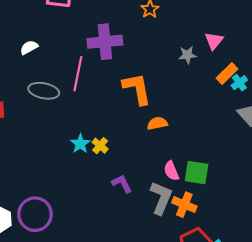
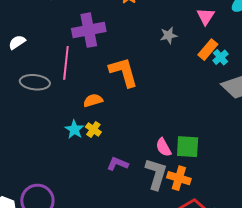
pink triangle: (214, 41) -> (206, 16), moved
orange semicircle: (157, 123) -> (93, 100), moved
purple L-shape: (122, 184) -> (118, 164), turned -35

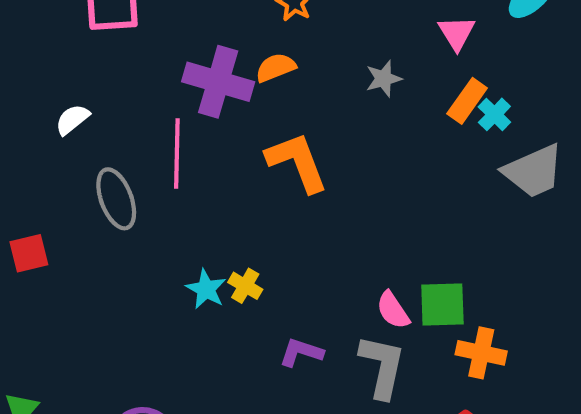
purple cross: (89, 30) -> (218, 82), turned 32
gray ellipse: (35, 82) -> (116, 199), turned 68
orange semicircle: (93, 100) -> (276, 68), moved
orange cross: (179, 178) -> (481, 353), moved

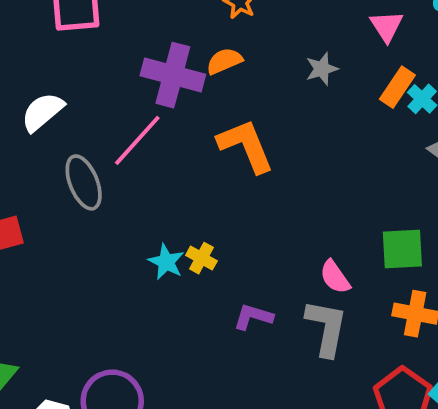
white semicircle: (72, 119) -> (42, 112), size x1.4
pink line: (177, 153) -> (137, 140), turned 42
green square: (442, 304) -> (402, 249), moved

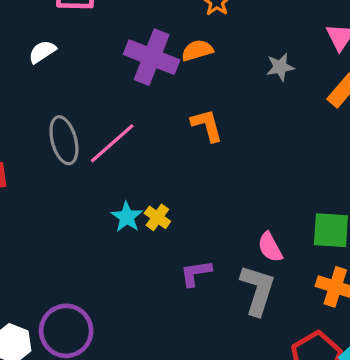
white semicircle: (42, 112) -> (42, 52), moved, size x0.7
pink line: (137, 140) -> (112, 143), moved
orange L-shape: (246, 146) -> (207, 125), size x0.7
purple L-shape: (253, 317) -> (196, 273), turned -32

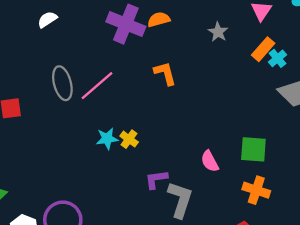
gray star: (280, 67) -> (218, 32), turned -30
cyan star: (127, 217) -> (107, 139), turned 30
gray L-shape: (258, 290) -> (180, 200), moved

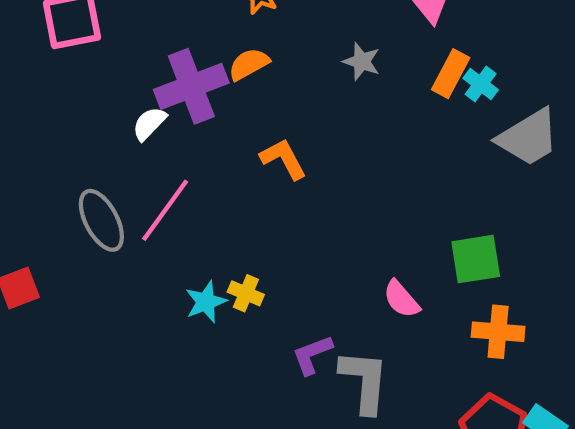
white semicircle: (47, 19) -> (149, 123), moved
purple cross: (126, 24) -> (191, 86), turned -30

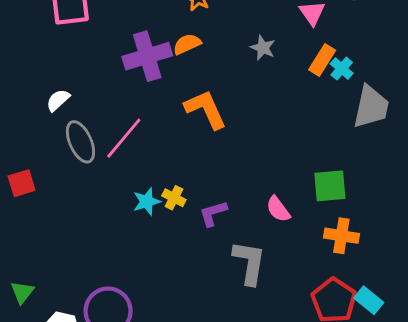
white semicircle: (149, 123) -> (58, 100), moved
gray trapezoid: (528, 137) -> (371, 107), turned -51
orange L-shape: (283, 159) -> (206, 109), size x1.4
purple L-shape: (312, 355) -> (213, 213), moved

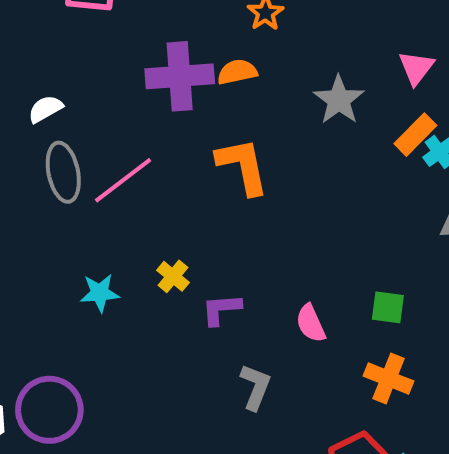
gray star: (263, 48) -> (339, 100), size x1.4
green square: (330, 186) -> (388, 307), size x0.7
cyan star: (147, 202) -> (100, 293), moved
gray L-shape: (249, 263) -> (255, 387), size x0.7

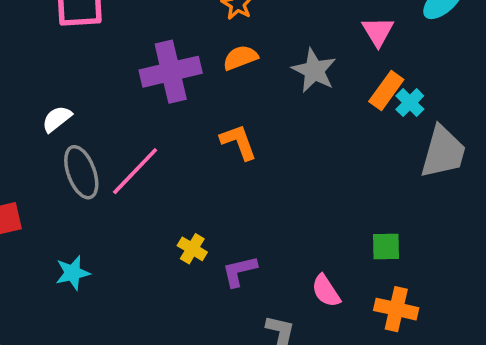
orange semicircle: (237, 72) -> (240, 58), moved
orange L-shape: (243, 166) -> (238, 142), size x0.7
cyan star: (100, 293) -> (73, 273), moved
pink semicircle: (311, 323) -> (326, 291), moved

